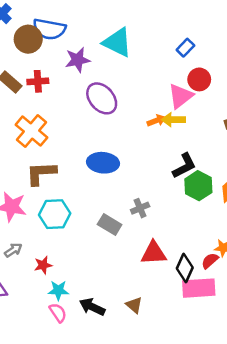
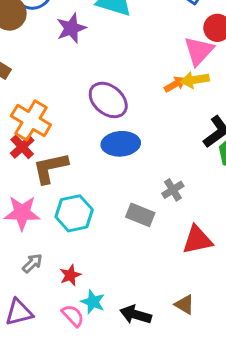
red cross: (38, 81) -> (22, 147), moved, turned -30
purple ellipse: (102, 98) -> (108, 100), moved
cyan star: (58, 290) -> (93, 302), turned 30
pink semicircle: (58, 313) -> (73, 316), moved

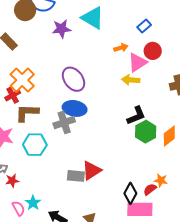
orange arrow: (175, 84) -> (121, 48), moved
gray cross: (173, 190) -> (64, 122), moved, size x1.5
gray rectangle: (140, 215) -> (76, 176), moved, turned -30
red triangle: (197, 240) -> (92, 170), moved, turned -35
red star: (70, 275) -> (12, 181), moved

